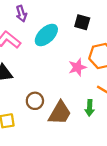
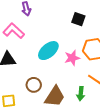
cyan ellipse: (46, 35) -> (48, 51), moved

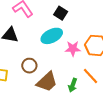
black square: (78, 19) -> (61, 13), moved

